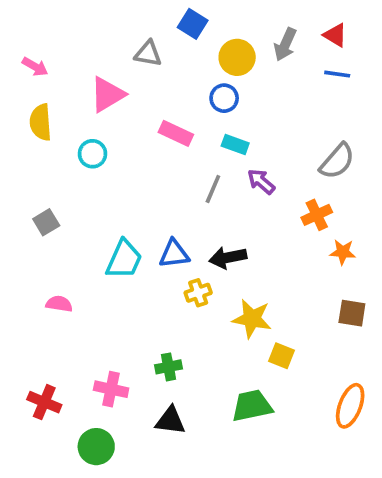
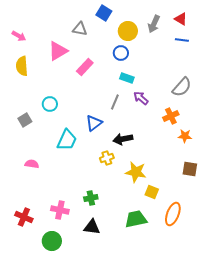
pink rectangle: (176, 133) -> (85, 67), moved, turned -72
cyan circle: (92, 154) -> (50, 104), moved
blue triangle: (174, 254) -> (94, 123), moved, turned -30
orange ellipse: (350, 406) -> (173, 214), moved

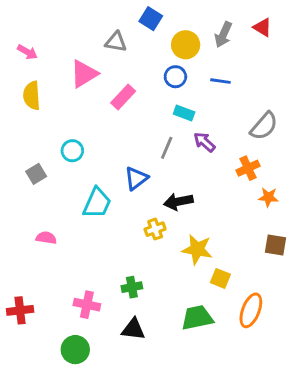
blue line: (182, 40) -> (220, 81), moved
red cross: (24, 217) -> (20, 310), moved, turned -30

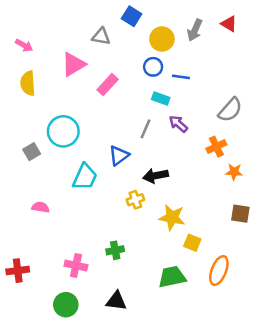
blue line: (220, 81) -> (181, 77), moved
cyan circle: (72, 151) -> (63, 131), size x1.6
black triangle: (133, 329) -> (116, 301), moved

